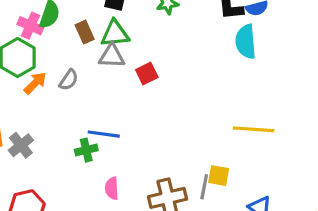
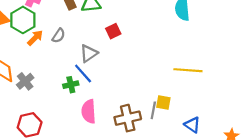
gray triangle: (112, 56) -> (89, 53), moved, turned -36
blue line: (104, 134) -> (83, 73), turned 40
pink semicircle: (112, 188) -> (89, 111), size x1.5

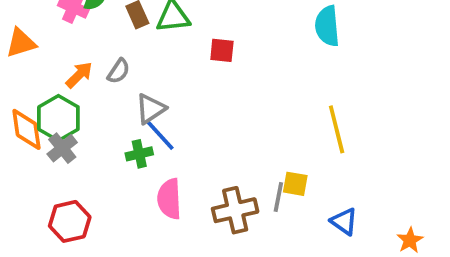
green hexagon: (23, 20) -> (58, 118), moved
red square: (113, 31) -> (222, 50), moved, turned 32
gray triangle: (89, 53) -> (151, 109), moved
yellow line: (188, 70) -> (337, 129), turned 72

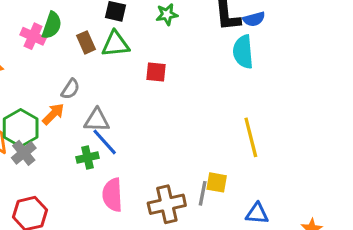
orange arrow: (79, 75) -> (53, 114), moved
gray triangle: (151, 109) -> (97, 120), turned 36
blue triangle: (344, 221) -> (257, 214), turned -30

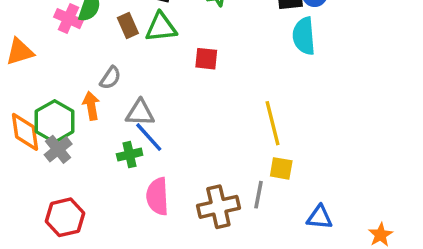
orange arrow: (53, 114) -> (91, 106), turned -55
yellow line: (251, 137) -> (272, 123), moved
yellow square: (217, 182) -> (281, 168), moved

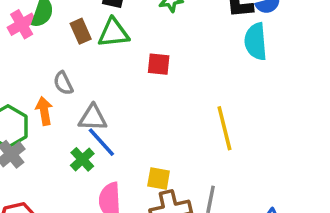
pink cross: (69, 19) -> (22, 24), turned 36
gray semicircle: (110, 78) -> (63, 83), turned 120
green cross: (130, 155) -> (82, 159), turned -30
yellow square: (281, 168) -> (159, 178), moved

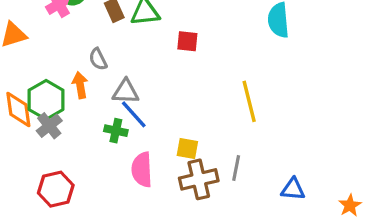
green cross: (82, 159) -> (116, 131), turned -35

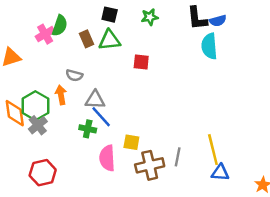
gray semicircle: (98, 59) -> (74, 75), turned -49
yellow line: (249, 101) -> (213, 150), moved
yellow square: (187, 149) -> (131, 142), moved

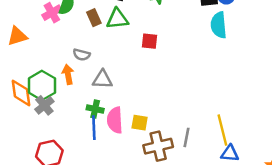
blue line: (101, 117) -> (94, 128), moved, turned 40
pink semicircle: (107, 158) -> (115, 120), moved

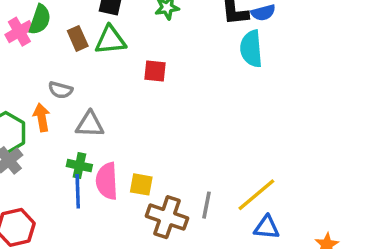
yellow line: (222, 130) -> (256, 195), turned 64
brown cross: (158, 146) -> (167, 217), turned 32

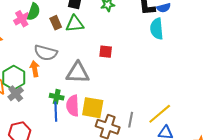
red square: (155, 71) -> (106, 52), moved
gray semicircle: (61, 90) -> (46, 53), size x1.6
gray triangle: (90, 124) -> (78, 73), moved, size x1.4
yellow square: (141, 184) -> (93, 108), size x1.6

